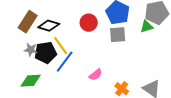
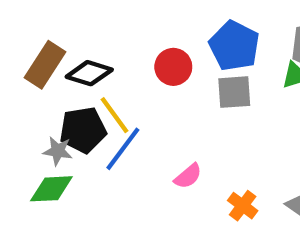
gray star: (31, 50) -> (58, 151), moved

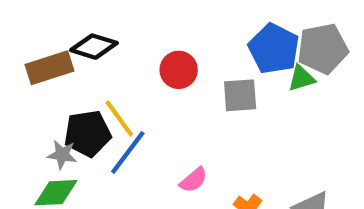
blue pentagon: (234, 46) -> (274, 49), moved
brown rectangle: (45, 65) -> (49, 68), turned 39
black diamond: (89, 73) -> (94, 47), moved

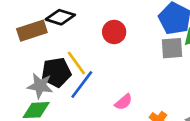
gray square: (240, 95) -> (172, 48), moved
gray star: (62, 155) -> (40, 86), size x1.4

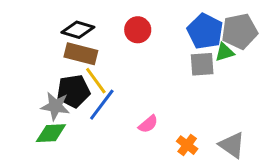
brown rectangle: (32, 31) -> (81, 54), moved, turned 32
red circle: (114, 32) -> (138, 30), moved

